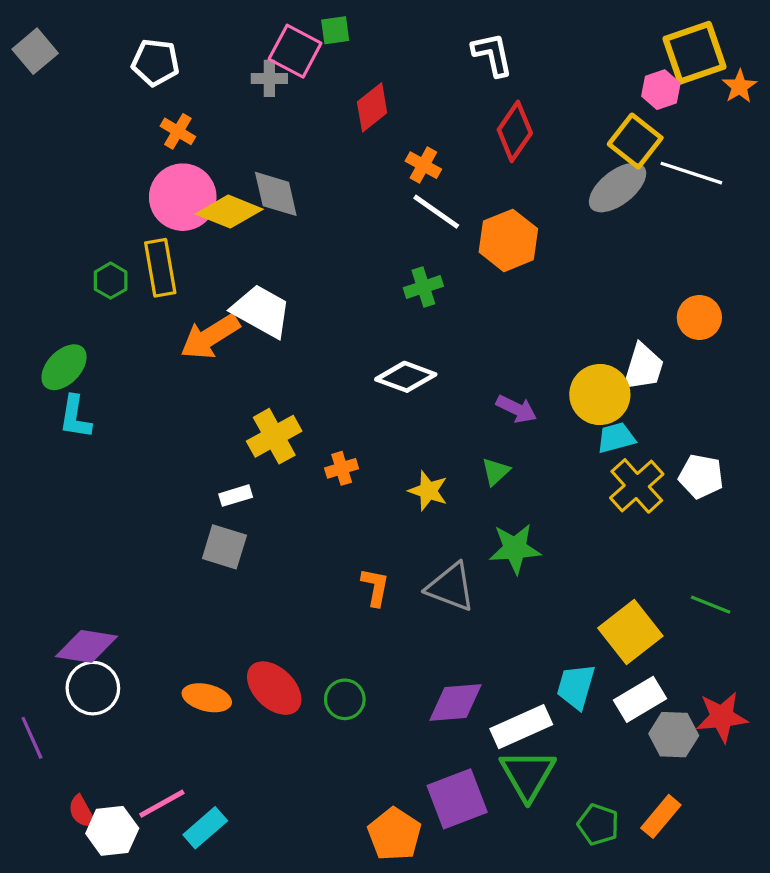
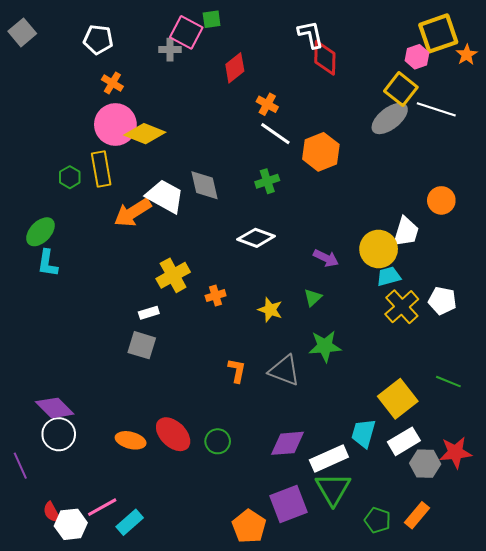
red diamond: (515, 131) -> (325, 58), moved, turned -33
gray diamond: (276, 194) -> (204, 185), moved
purple diamond: (86, 646) -> (55, 408), turned 36

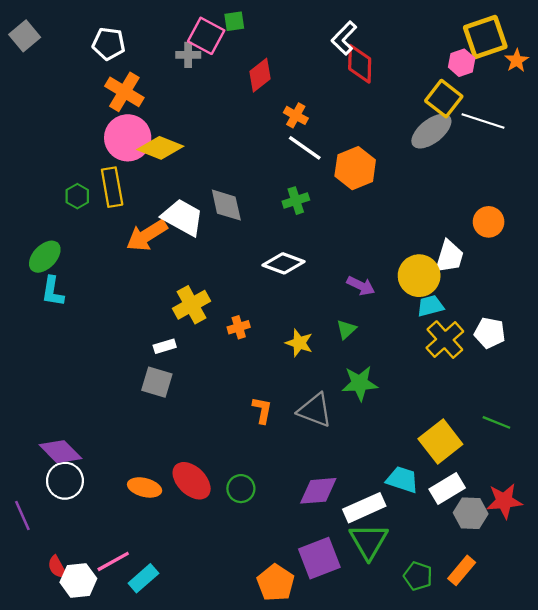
white L-shape: (311, 34) -> (344, 38), turned -124
orange cross: (112, 83) -> (124, 92), size x1.6
cyan trapezoid: (363, 433) -> (402, 480), turned 92

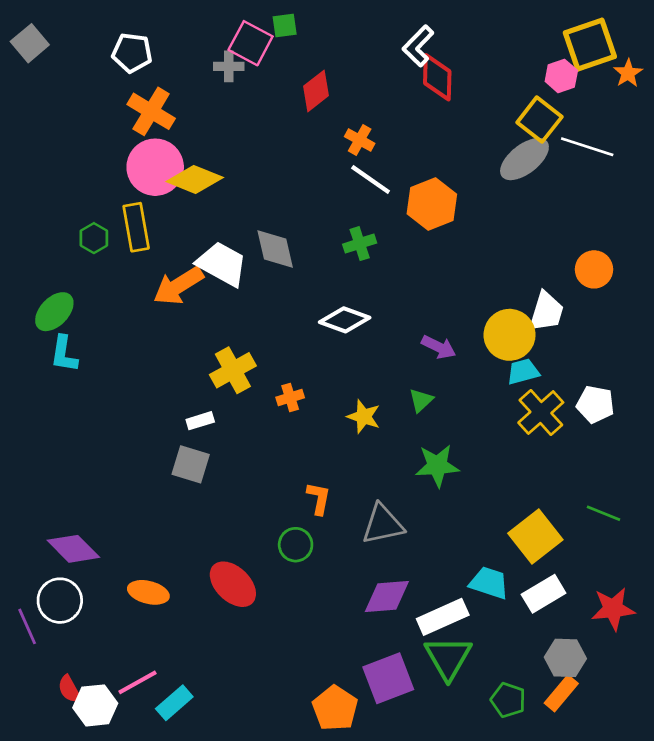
gray triangle: (315, 410) -> (383, 524), moved, turned -33
white circle: (65, 481) -> (60, 601), moved
orange ellipse: (145, 487) -> (148, 592), moved
green circle: (241, 489) -> (296, 545), moved
gray hexagon: (471, 513) -> (565, 658), moved

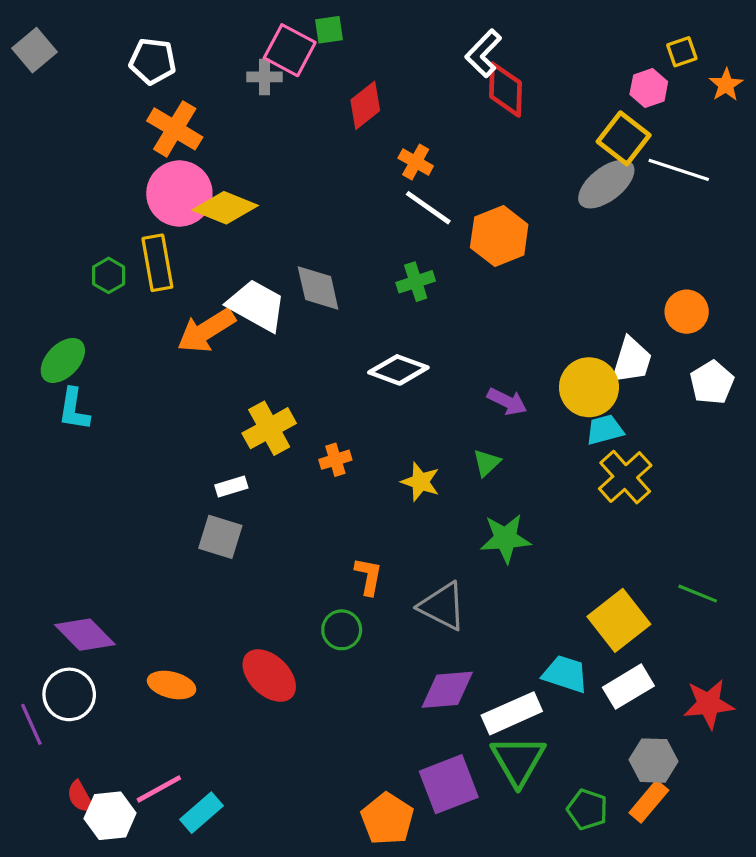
yellow square: (590, 45) -> (682, 52), size x0.5
white pentagon: (595, 404) -> (712, 383), moved, turned 30
gray triangle: (383, 524) -> (442, 606), turned 39

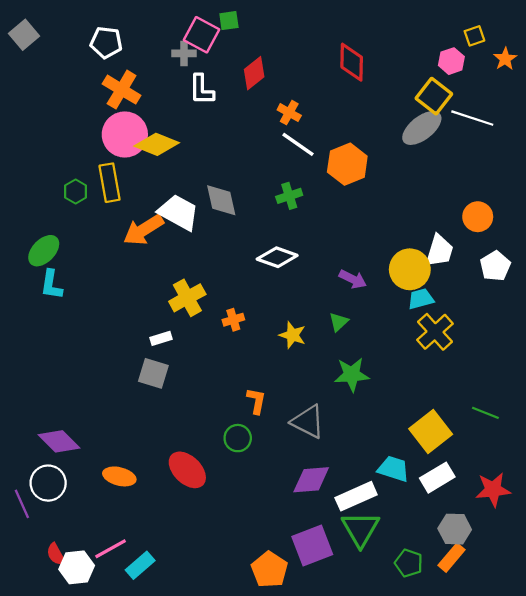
white L-shape: (483, 53) -> (202, 90), moved, turned -44

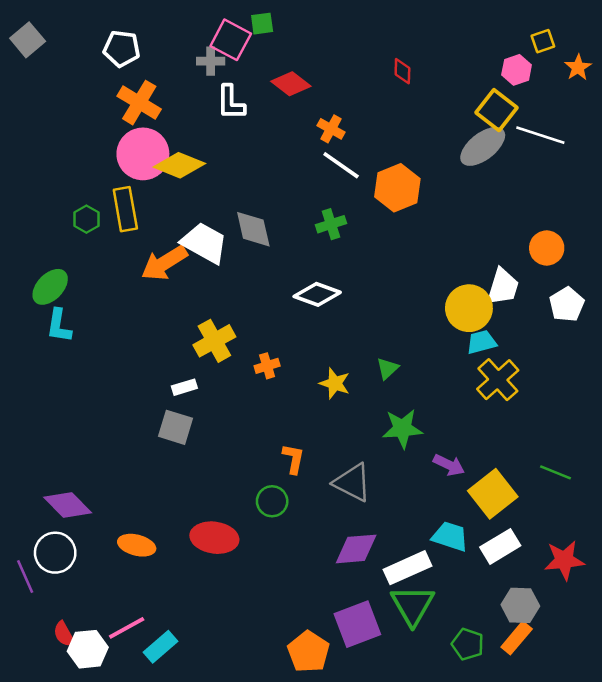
red diamond: (352, 62) -> (402, 71), size x0.6
red diamond: (254, 73) -> (291, 84), turned 76
purple arrow: (353, 279) -> (449, 465), moved
red ellipse: (187, 470) -> (214, 538), turned -36

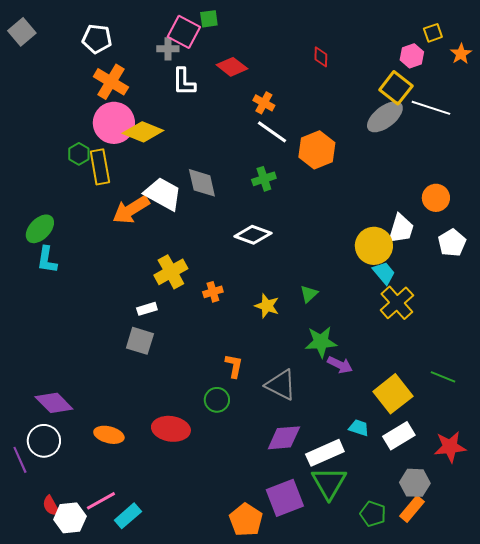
green hexagon: (86, 219) -> (79, 154), moved
cyan trapezoid: (481, 342) -> (384, 273), turned 65
purple arrow: (449, 465) -> (340, 365), moved
cyan trapezoid: (450, 536) -> (359, 428), size x0.7

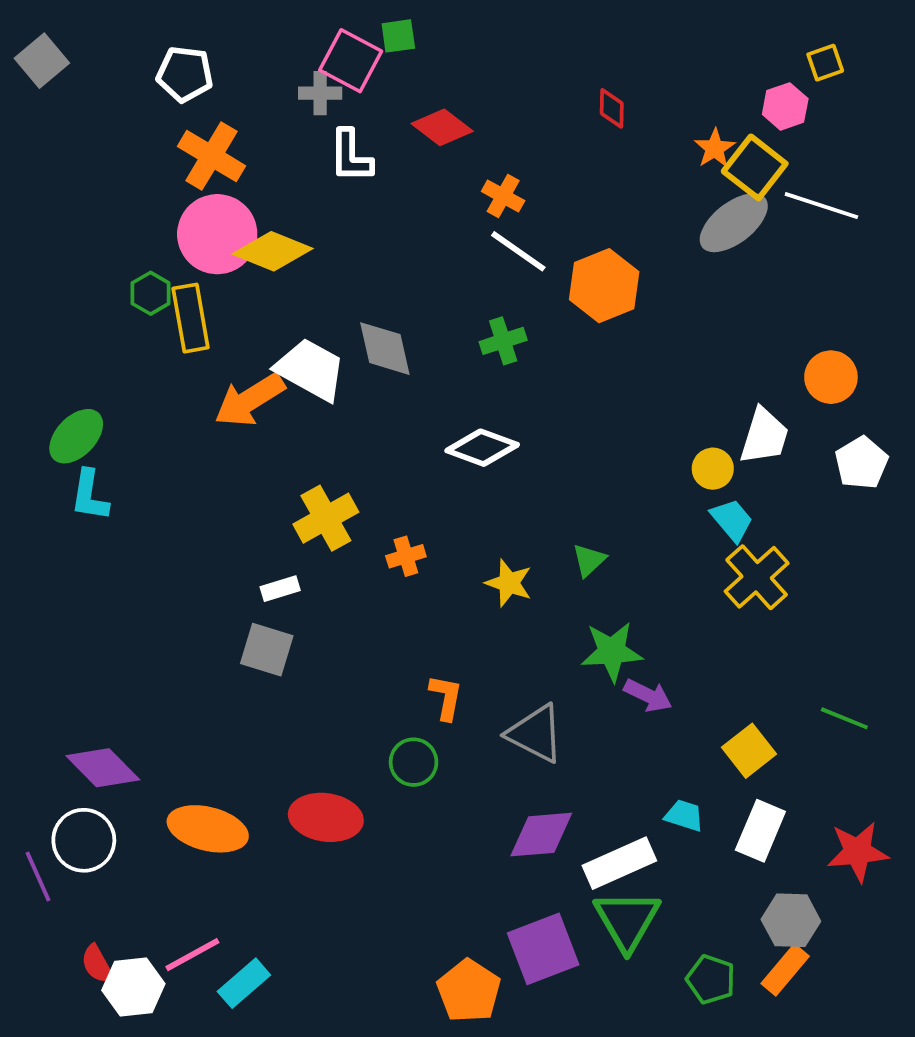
orange star: (461, 54) -> (715, 148), moved
yellow circle: (374, 246) -> (713, 469), size x0.6
yellow square: (393, 394) -> (749, 751), size x0.7
orange ellipse: (109, 435) -> (208, 829), size x1.4
white rectangle: (399, 436) -> (760, 831), turned -36

